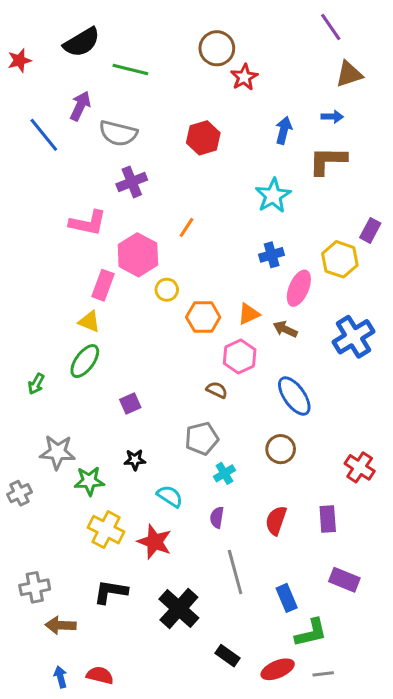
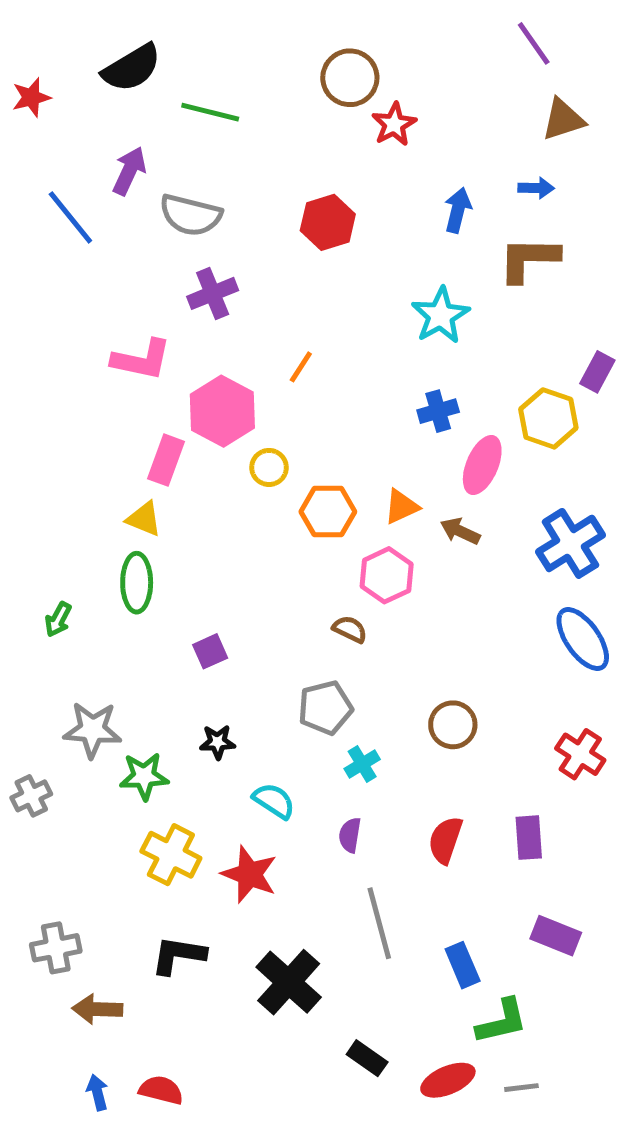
green ellipse: (85, 361) -> (137, 583), turned -36
blue ellipse: (294, 396) -> (583, 639), moved

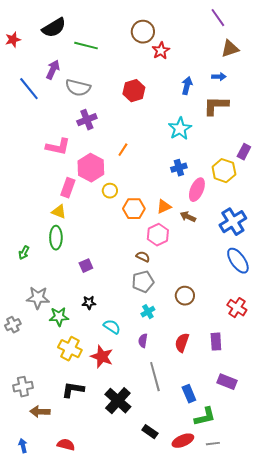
gray pentagon: (325, 708) -> (143, 282), moved
blue arrow: (97, 1092) -> (23, 446), moved

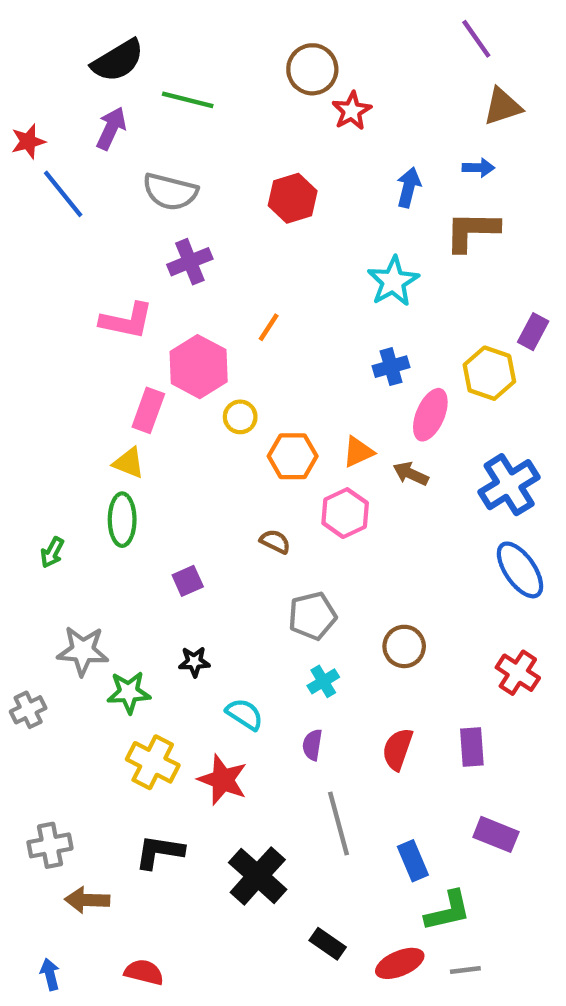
red star: (13, 40) -> (28, 141), moved
purple arrow: (53, 70) -> (111, 128), moved
brown semicircle: (143, 257) -> (275, 541), moved

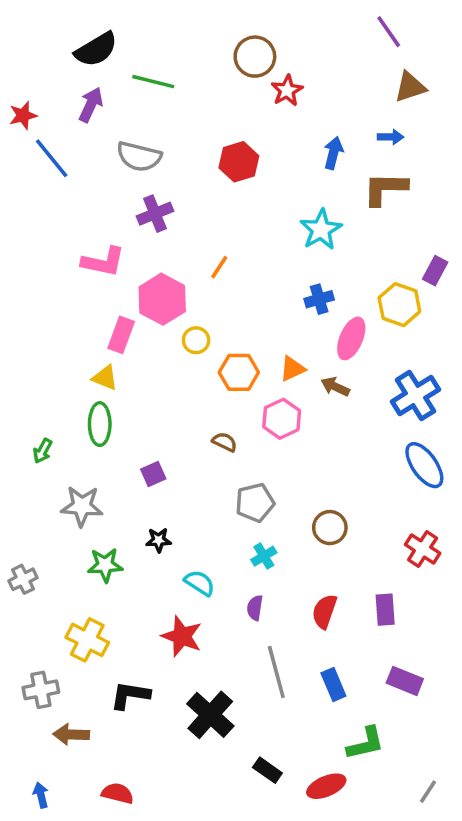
gray star: (83, 651) -> (82, 506), moved
yellow cross: (153, 762) -> (87, 640), moved
blue rectangle: (413, 861) -> (333, 685), moved
gray line: (465, 970) -> (428, 792), moved, turned -50

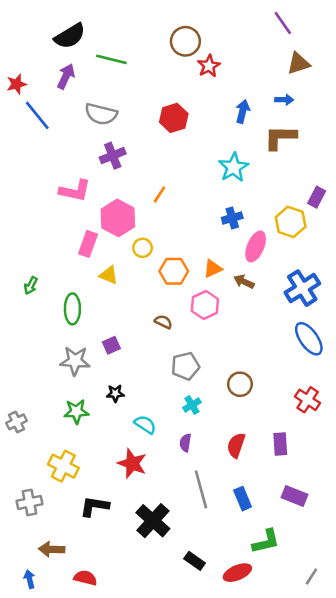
yellow triangle: (105, 378) -> (109, 275), moved
green arrow: (43, 451) -> (31, 286), moved
gray star: (82, 506) -> (75, 361), moved
brown arrow: (71, 734) -> (52, 549), moved

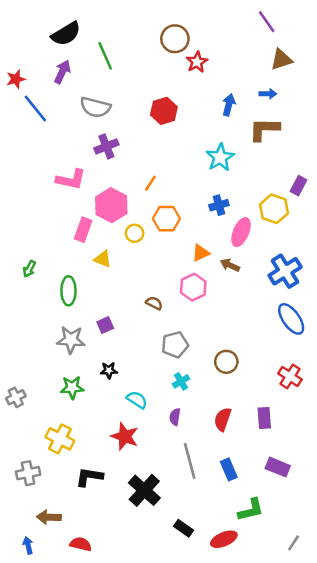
green line: (111, 59) -> (105, 56), turned 52
orange hexagon: (174, 271) -> (166, 219), moved

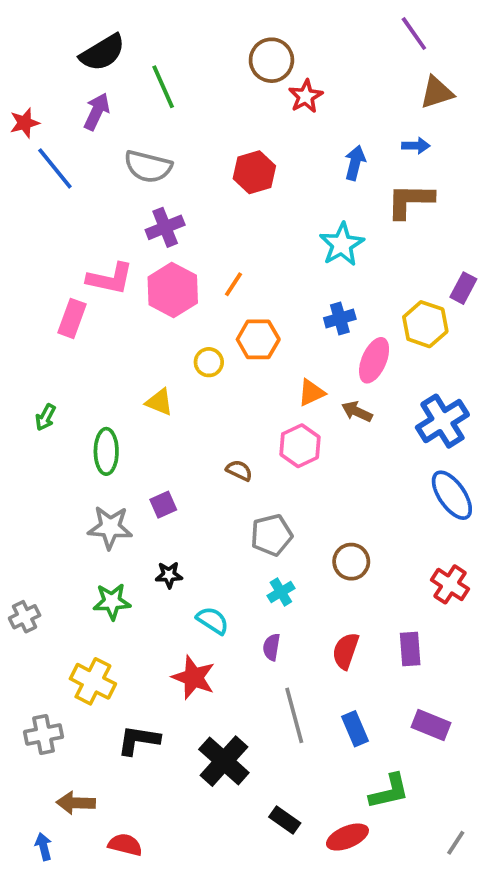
pink hexagon: (111, 205) -> (173, 290), moved
pink rectangle: (83, 230) -> (72, 318), moved

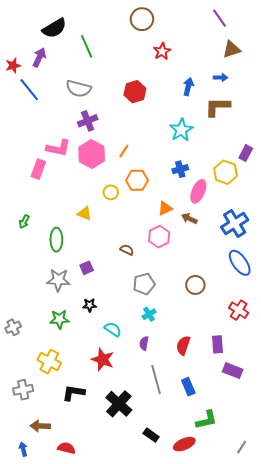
brown circle: (271, 60) -> (142, 19), moved
purple arrow: (97, 111) -> (39, 57), moved
brown circle: (351, 562) -> (195, 285), moved
purple rectangle: (431, 725) -> (233, 371), moved

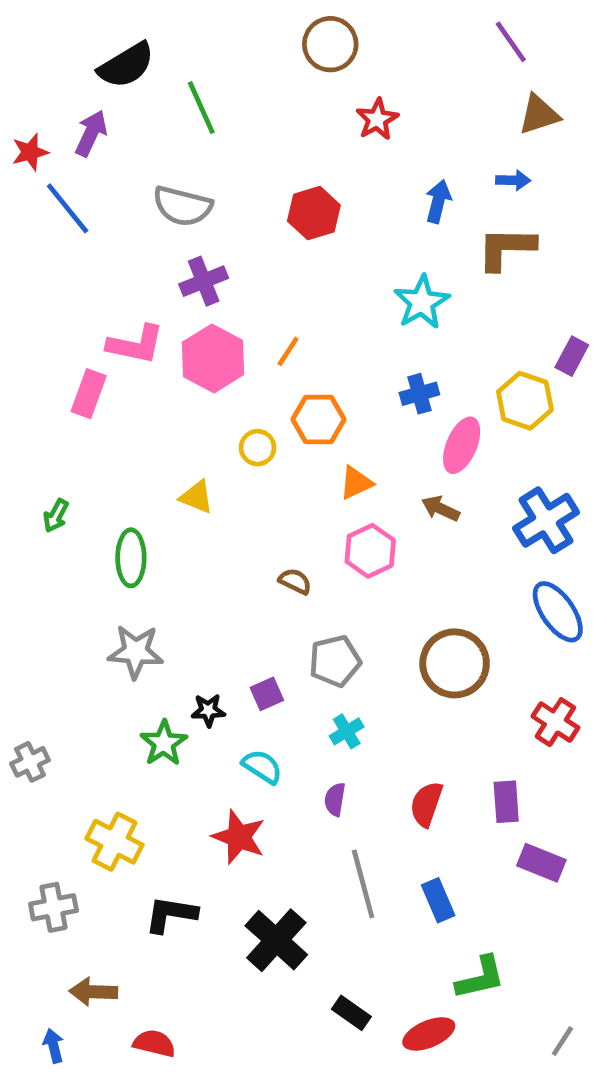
orange triangle: (165, 208) -> (356, 483), moved
purple square: (87, 268) -> (267, 694), moved
brown circle: (195, 285) -> (455, 663), size x1.5
green star: (59, 319) -> (164, 743), moved, turned -30

